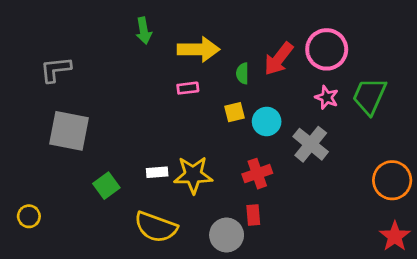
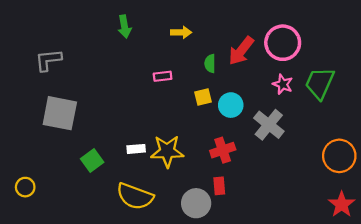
yellow arrow: (198, 49) -> (181, 32), moved, size x0.6

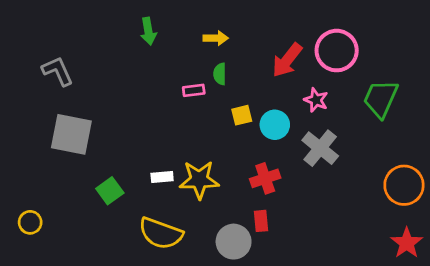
gray L-shape: (48, 60) -> (58, 71), turned 72
green semicircle: (210, 63) -> (220, 74), moved
pink star: (283, 84) -> (316, 100), moved

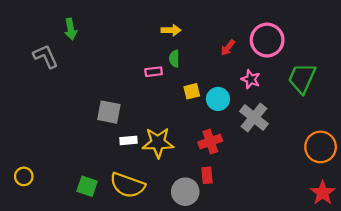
green arrow: (148, 31) -> (71, 29), moved
red arrow: (287, 60) -> (228, 48), size x0.6
gray square: (71, 134) -> (109, 112), moved, size x0.7
green square: (110, 191) -> (87, 186), moved, turned -35

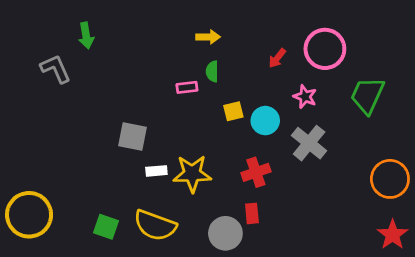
yellow circle: (24, 176) -> (29, 215), size x2.0

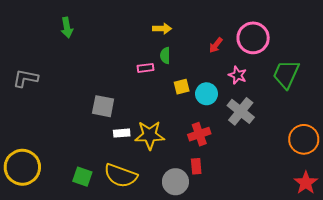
gray L-shape: (56, 69) -> (25, 78), moved, turned -55

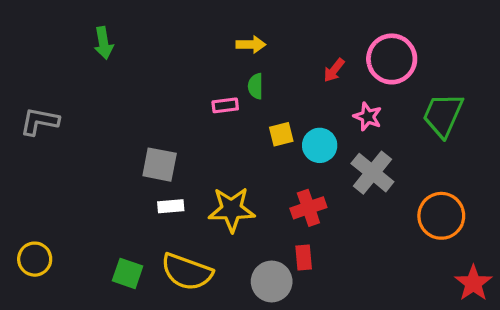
white rectangle: (122, 133) -> (171, 206), moved
orange circle: (304, 139) -> (441, 216), moved
yellow circle: (22, 167) -> (35, 259), size x0.6

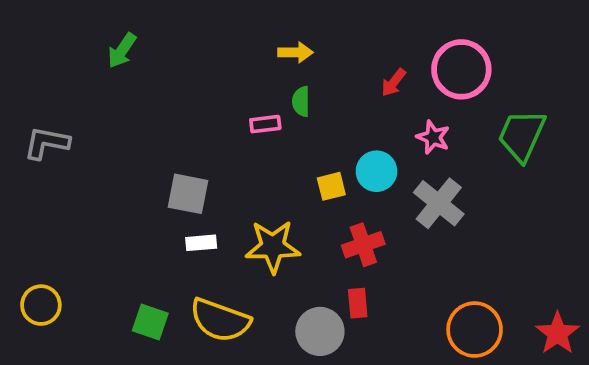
green arrow: (104, 43) -> (122, 51), turned 44
yellow square: (281, 134) -> (331, 186), moved
orange circle: (441, 216) -> (475, 330), moved

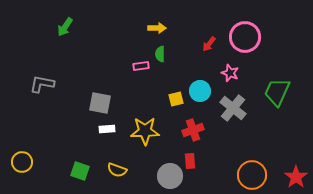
green trapezoid: (522, 135) -> (277, 92), moved
gray L-shape: (47, 143) -> (42, 84), moved
yellow semicircle: (220, 320) -> (117, 170), size x0.6

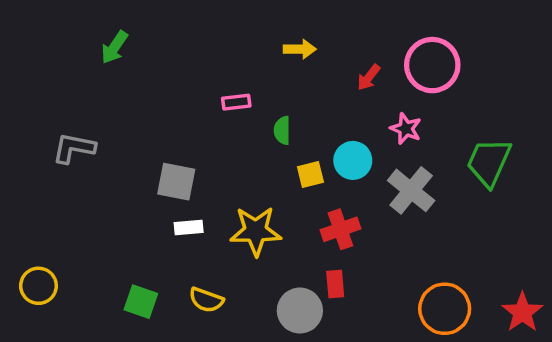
yellow arrow: (157, 28) -> (300, 49), moved
green semicircle: (160, 54) -> (282, 130), moved
pink rectangle: (141, 66) -> (236, 102), moved

